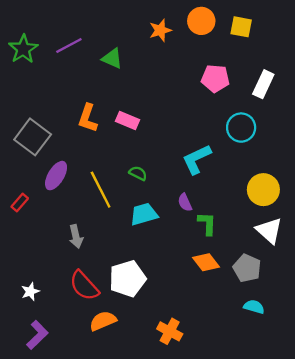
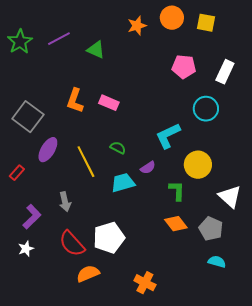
yellow circle: (263, 190) -> (198, 165), moved
purple semicircle: (185, 203) -> (148, 168), moved, turned -98
purple L-shape: (37, 335) -> (32, 217), moved

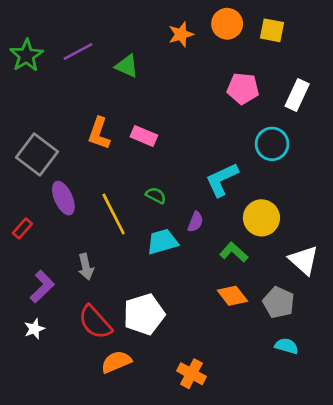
purple ellipse: (48, 150) -> (63, 198), turned -55
purple semicircle: (148, 168) -> (195, 222), turned -35
green L-shape: (177, 191) -> (234, 252), turned -50

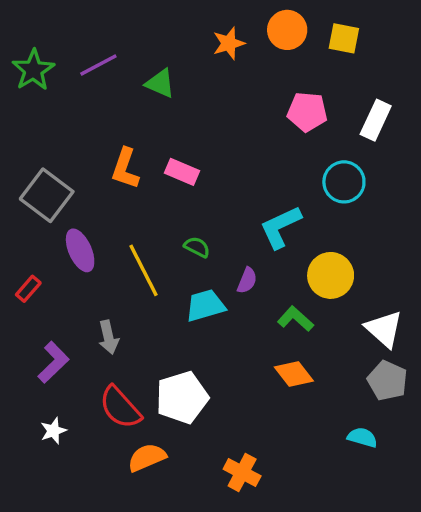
gray pentagon: (279, 302) -> (387, 381), moved
white star: (34, 329) -> (53, 431), moved

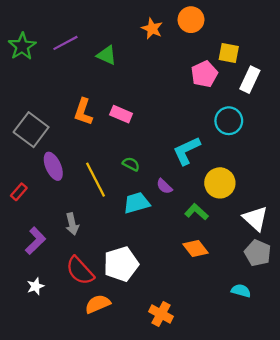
yellow square: (344, 38) -> (229, 53), moved
orange star: (229, 43) -> (152, 29), turned -30
pink pentagon: (307, 112) -> (204, 74), turned -30
purple semicircle: (247, 280) -> (164, 186), turned 112

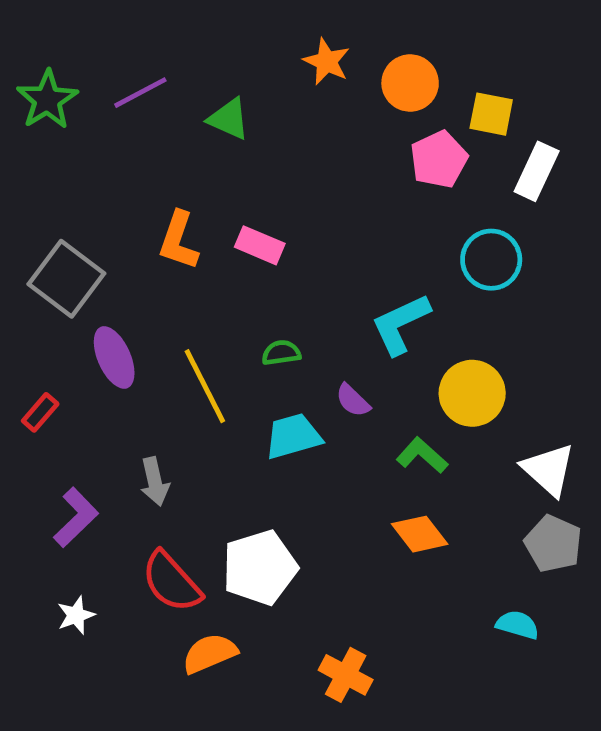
orange circle: (191, 20) -> (410, 83), moved
green semicircle: (131, 164) -> (281, 353), turned -35

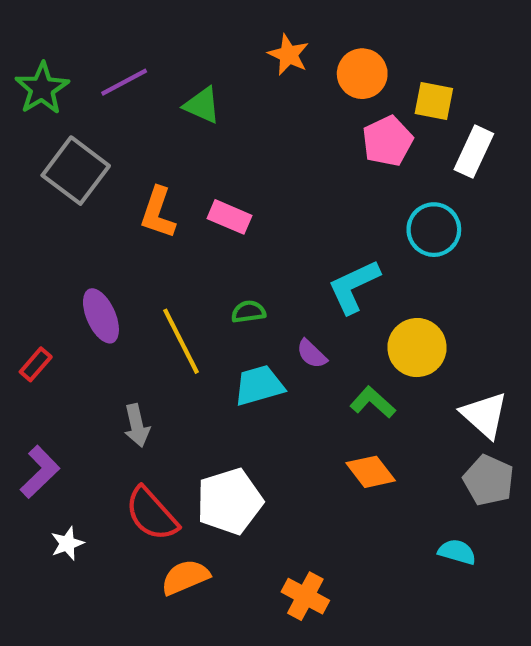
gray square: (66, 279) -> (76, 171), moved
purple L-shape: (76, 517) -> (40, 472), moved

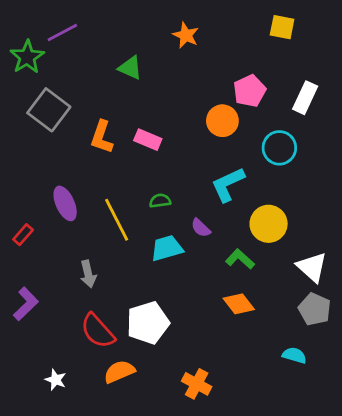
orange circle: (362, 74) -> (222, 121), moved
purple line: (124, 82) -> (62, 33), moved
yellow square: (434, 101) -> (282, 27), moved
white star: (67, 543) -> (56, 380), moved, turned -30

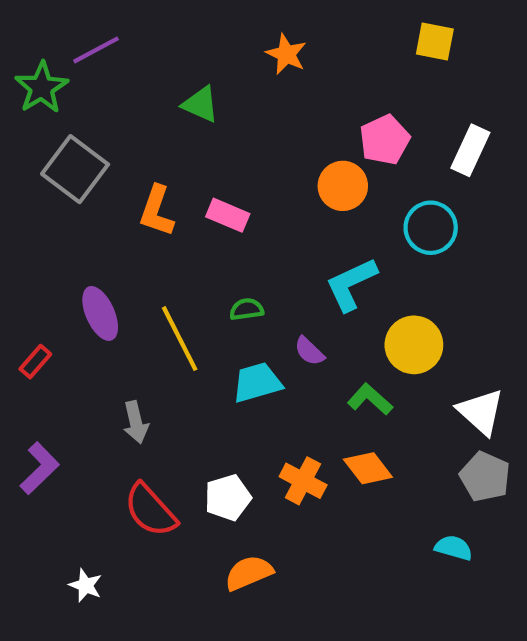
white pentagon: (148, 323) -> (228, 498), size x0.7
orange semicircle: (119, 372) -> (249, 573), moved
orange cross: (197, 384) -> (303, 481), moved

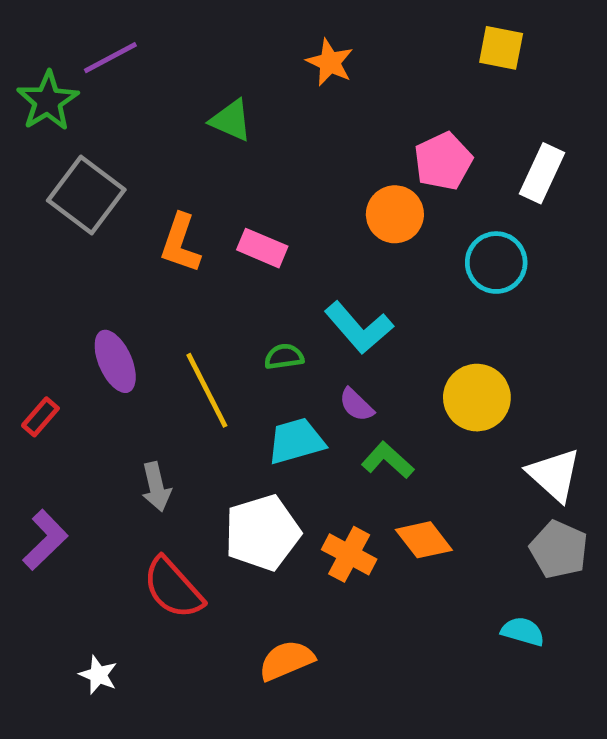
cyan L-shape: (351, 284) -> (359, 328), moved, turned -106
green L-shape: (370, 399) -> (388, 460), moved
white pentagon: (228, 498) -> (262, 533), moved, size x1.4

